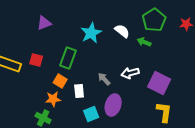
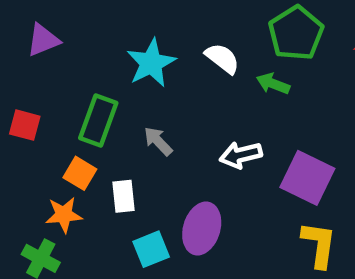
gray arrow: (104, 79) -> (158, 141), moved

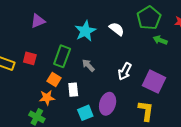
green arrow: (273, 84) -> (160, 40), moved
white arrow: (241, 155) -> (125, 71), turned -48
yellow L-shape: (319, 245) -> (146, 111), moved

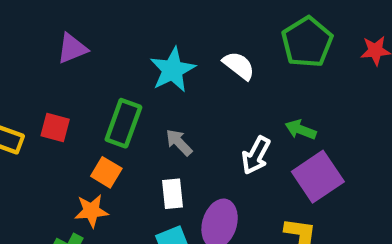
green arrow: (160, 40) -> (301, 130), moved
purple square: (154, 82) -> (318, 177), turned 30
white rectangle: (73, 90) -> (173, 194), moved

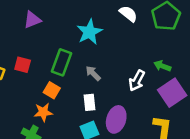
white semicircle: (239, 66) -> (128, 14), moved

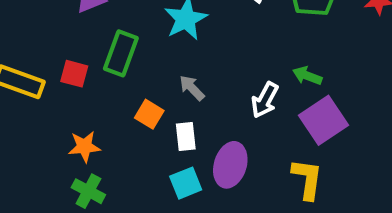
green rectangle: (61, 62) -> (121, 53), moved
orange square: (52, 90) -> (149, 114), moved
orange star: (43, 112) -> (84, 147), moved

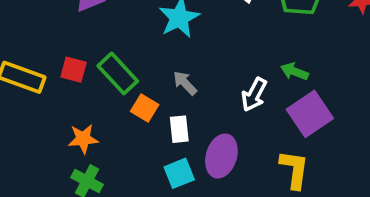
green rectangle: (121, 53) -> (118, 73), moved, turned -63

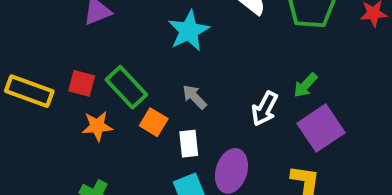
green arrow: (294, 72) -> (305, 85), turned -68
orange star: (83, 139) -> (97, 126), moved

